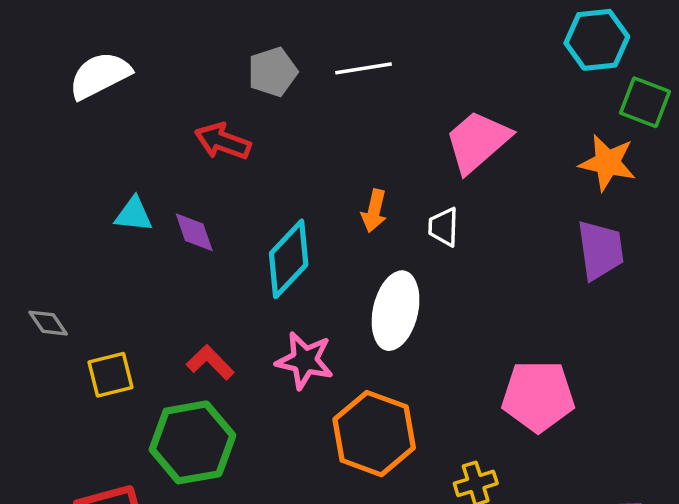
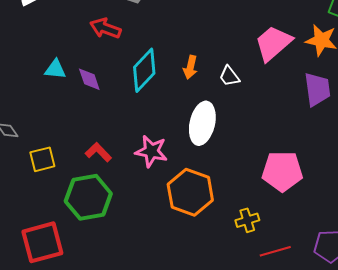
pink trapezoid: (477, 141) -> (273, 43), moved
white trapezoid: (444, 227) -> (229, 76), turned -40
cyan diamond: (289, 259) -> (144, 70), moved

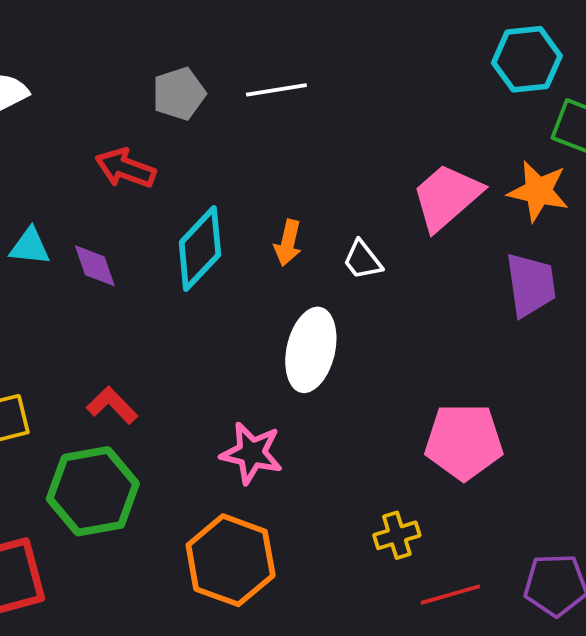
pink star: (151, 151) -> (252, 453), moved
orange hexagon: (190, 192) -> (231, 560), moved

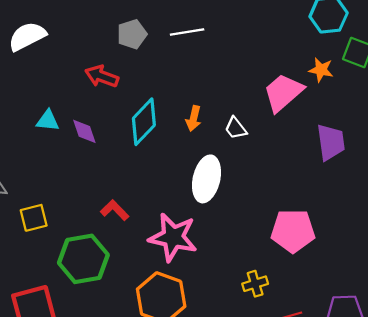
orange star: (538, 191) -> (321, 70), moved, size x0.7
red L-shape: (112, 405) -> (115, 210), moved
pink star: (252, 453) -> (173, 237), size x1.4

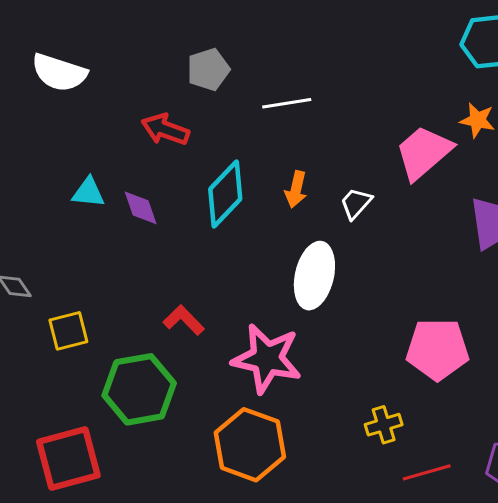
white line: (187, 32) -> (287, 103), moved
white semicircle: (27, 36) -> (59, 73), turned -135
white trapezoid: (236, 128) -> (356, 203), turned 80

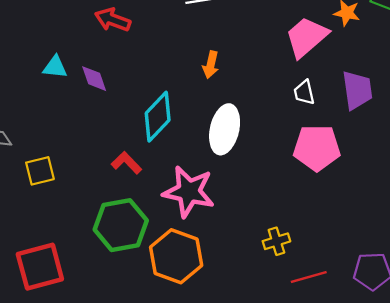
cyan diamond: (225, 194) -> (158, 117), moved
white trapezoid: (356, 203) -> (304, 92), moved, turned -55
pink pentagon: (437, 349) -> (317, 148), moved
green hexagon: (139, 389) -> (121, 225), moved

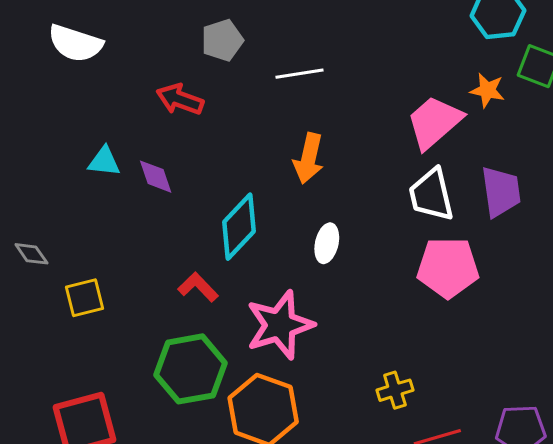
orange arrow: (211, 65) -> (309, 158), size x1.4
white trapezoid: (304, 92) -> (431, 195), size x1.6
white ellipse: (225, 129) -> (327, 243), size x0.6
pink star: (189, 192) -> (280, 325), turned -30

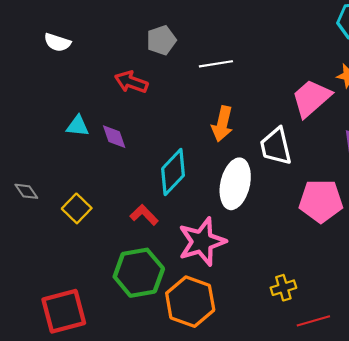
white semicircle: (75, 43) -> (57, 42), size x0.7
white trapezoid: (431, 195) -> (276, 146), moved
white ellipse: (327, 243) -> (235, 184), size x1.8
yellow square: (84, 298) -> (77, 208), moved, turned -32

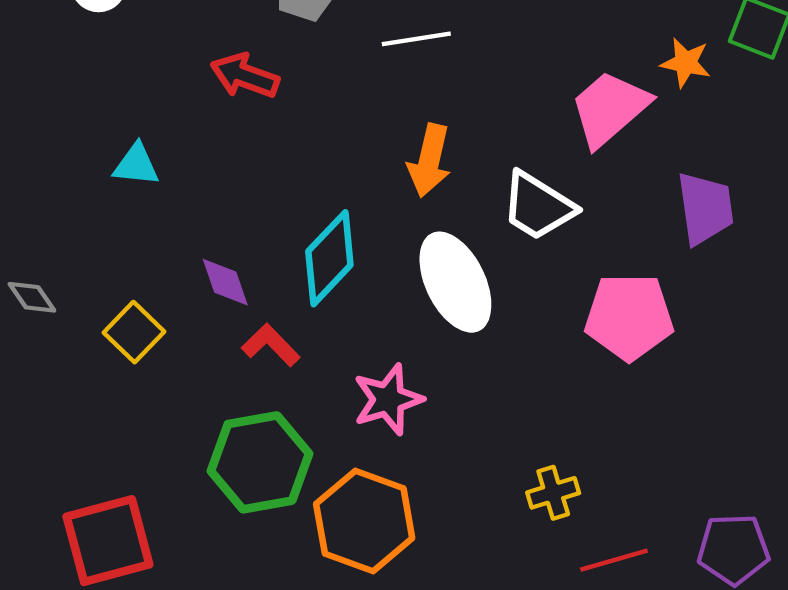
purple diamond: (114, 137) -> (225, 282), moved
white trapezoid: (276, 146) -> (538, 206), turned -45
white ellipse: (235, 184) -> (455, 282), turned -39
pink star: (202, 242) -> (388, 399), size x0.7

